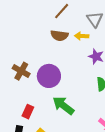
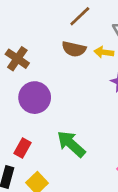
brown cross: (21, 71) -> (17, 59), moved
purple circle: (49, 76) -> (35, 98), moved

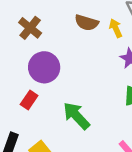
yellow arrow: (104, 52) -> (116, 28), turned 54
red rectangle: (22, 148) -> (29, 100), moved

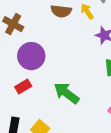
red rectangle: (29, 100) -> (23, 87), turned 35

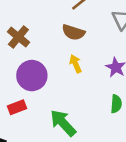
yellow arrow: (87, 11) -> (76, 64), moved

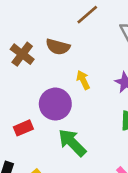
brown semicircle: (73, 32) -> (58, 47), moved
purple circle: (32, 76) -> (55, 104), moved

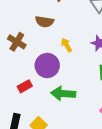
brown cross: (22, 54) -> (17, 42), moved
green arrow: (72, 143) -> (63, 94), turned -35

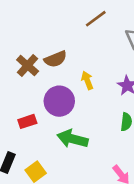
brown semicircle: (44, 22) -> (55, 59), moved, turned -42

